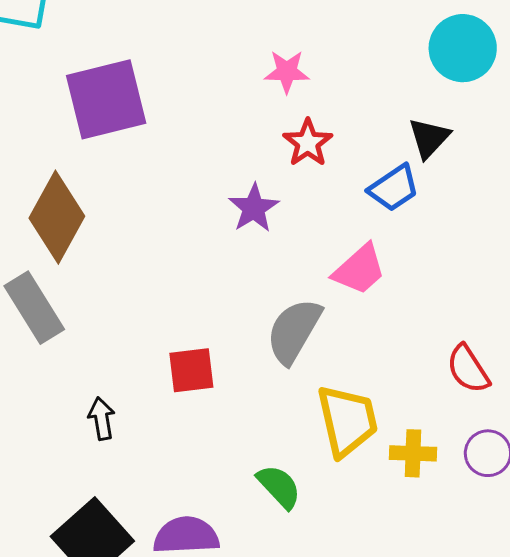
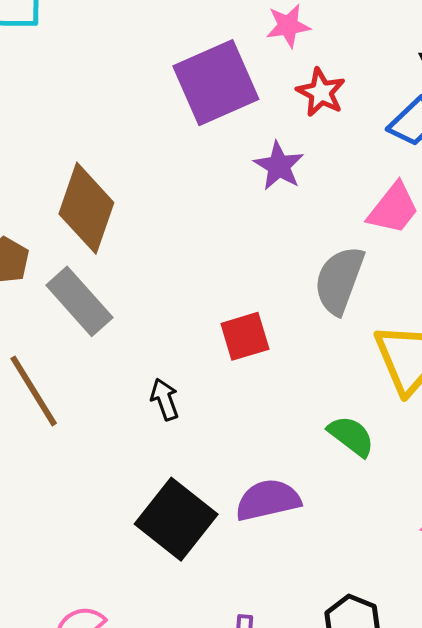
purple square: (106, 99) -> (216, 83), moved

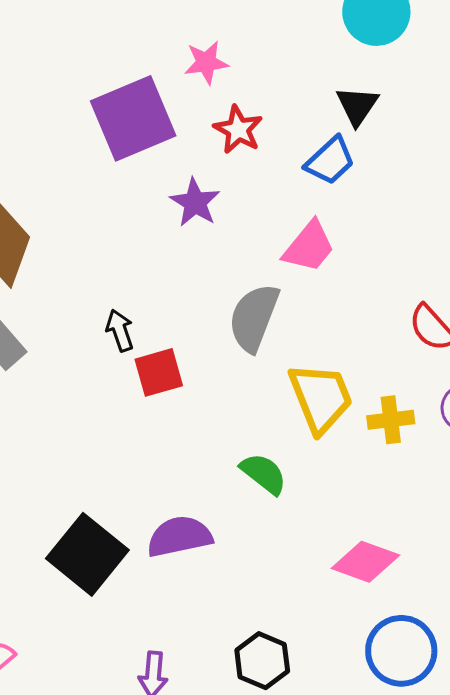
black arrow: (165, 399) -> (120, 330), moved

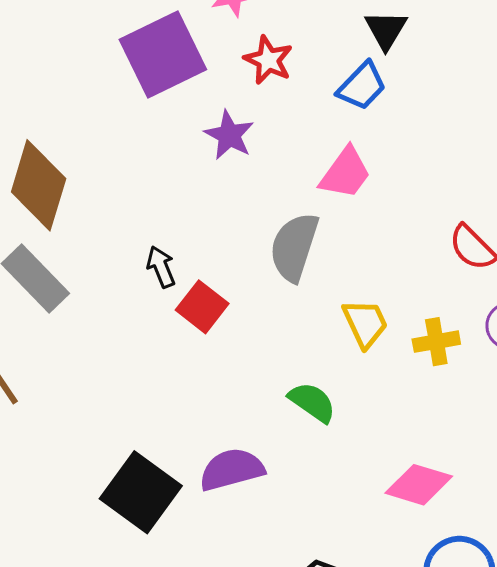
red square: (159, 372) -> (202, 307), turned -33
yellow trapezoid: (321, 398) -> (365, 323), size x0.7

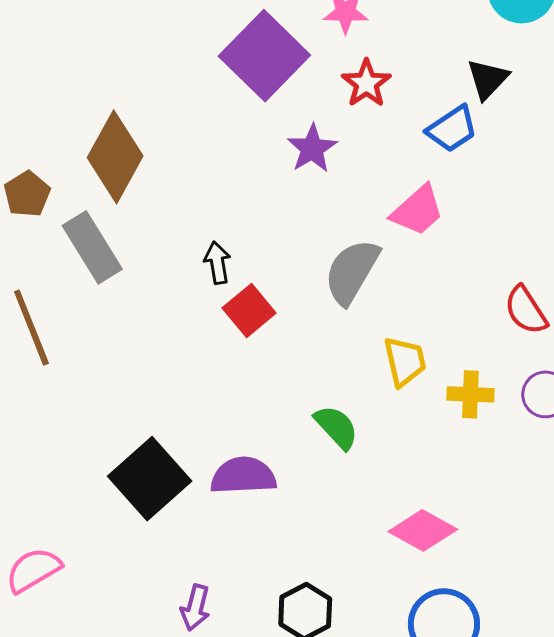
purple square: (163, 55) -> (264, 56), turned -32

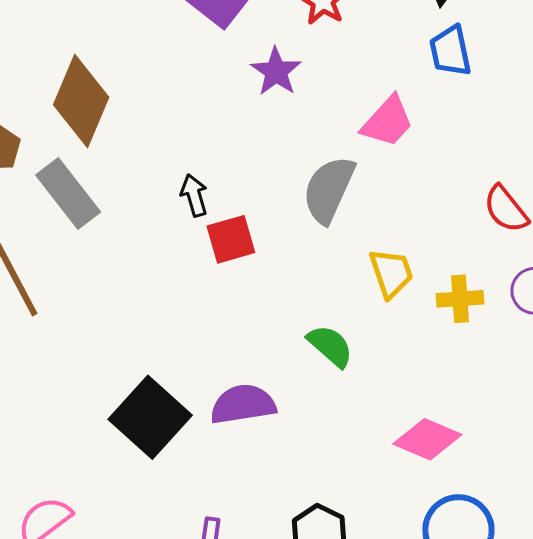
blue trapezoid: (452, 129) -> (450, 51), moved, turned 118
red square: (249, 310) -> (231, 239), turned 30

